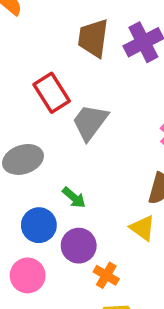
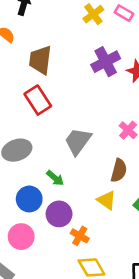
brown trapezoid: (93, 38) -> (40, 60), moved
gray trapezoid: (90, 122) -> (78, 141), moved

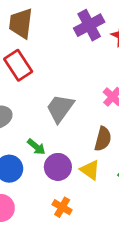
purple circle: (59, 214) -> (58, 167), moved

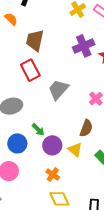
gray trapezoid: (60, 108) -> (58, 90), moved

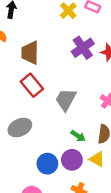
green arrow: (38, 130) -> (78, 136), moved
blue circle: (17, 143) -> (47, 164), moved

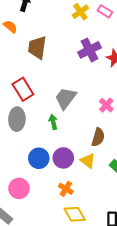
red rectangle: (32, 85) -> (23, 89), moved
gray ellipse: (20, 128) -> (17, 119), turned -70
green arrow: (78, 136) -> (53, 122), moved, turned -144

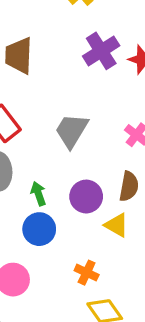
green arrow: (53, 122) -> (38, 194), moved
purple circle: (63, 158) -> (86, 197), moved

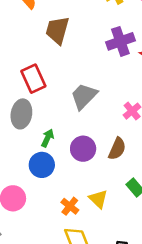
green arrow: (38, 194) -> (48, 138), turned 30
yellow triangle: (117, 225) -> (98, 199), moved

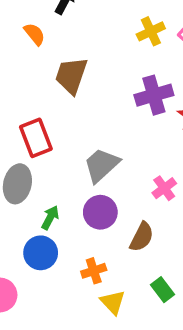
purple circle: (83, 149) -> (100, 212), moved
orange cross: (70, 206) -> (94, 271), moved, turned 30

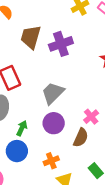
purple cross: (154, 95) -> (61, 44), moved
pink cross: (164, 188) -> (91, 117), moved

